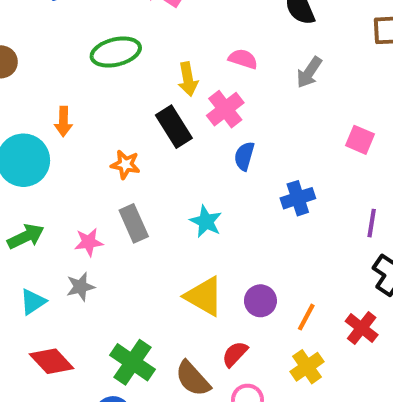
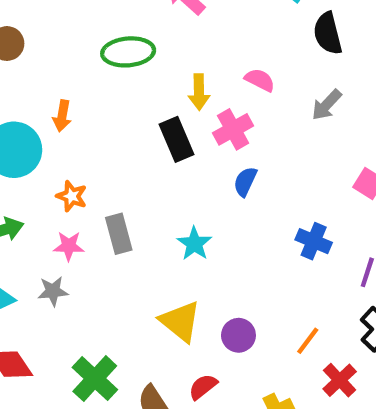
orange star: (125, 164) -> (72, 196), moved
blue cross: (298, 198) -> (314, 241), moved, turned 32
orange line: (306, 317) -> (308, 341), moved

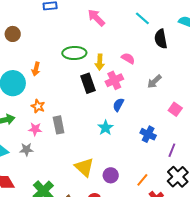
green ellipse: (128, 52) -> (74, 53), moved
gray arrow: (327, 105) -> (154, 82), moved
cyan star: (194, 244) -> (105, 128), moved

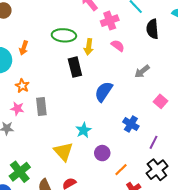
pink cross: (114, 80) -> (110, 21), moved
blue semicircle: (118, 105) -> (104, 92), size x1.5
cyan star: (105, 128) -> (84, 130), moved
purple circle: (111, 175) -> (102, 153), moved

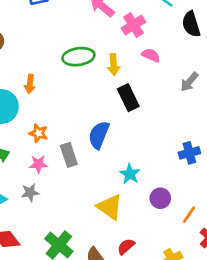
black rectangle: (75, 67) -> (128, 98), moved
blue semicircle: (104, 92) -> (99, 135), moved
blue cross: (131, 124) -> (189, 153), turned -35

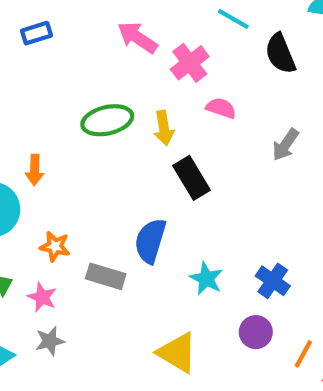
blue cross: (189, 153) -> (273, 281), moved, turned -35
gray rectangle: (69, 155) -> (106, 276), turned -50
pink star: (38, 164) -> (42, 297), moved, turned 30
cyan star: (130, 174) -> (206, 279), moved

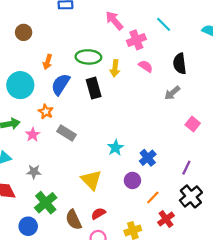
black semicircle: (280, 54) -> (180, 64), moved
orange arrow: (35, 170) -> (48, 62), moved
black rectangle: (191, 178) -> (94, 88), moved
blue semicircle: (150, 241) -> (61, 84), moved
gray star: (50, 341) -> (34, 172), moved

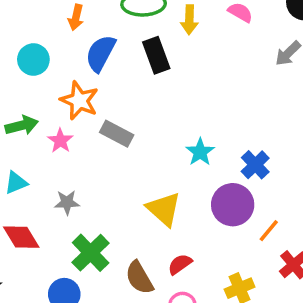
cyan circle: (20, 85) -> (33, 60), size x0.7
orange star: (46, 112) -> (79, 100), size x1.5
purple circle: (132, 180) -> (233, 205), size x1.5

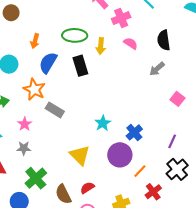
pink star: (60, 141) -> (25, 124), moved

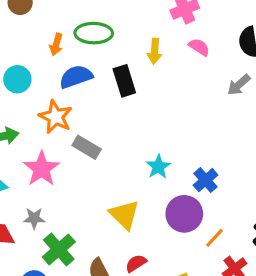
green ellipse: (75, 35) -> (94, 33), moved
blue semicircle: (48, 63) -> (76, 77), turned 40
pink star: (25, 124) -> (42, 169), size x1.6
gray star: (24, 148) -> (34, 218), moved

